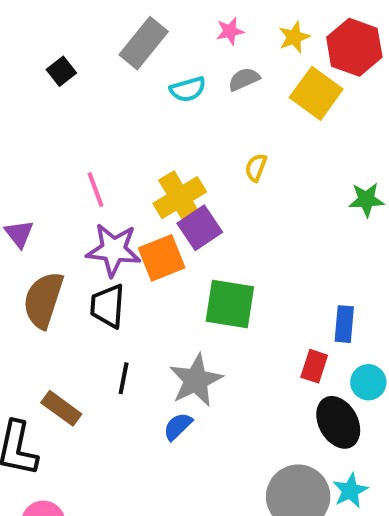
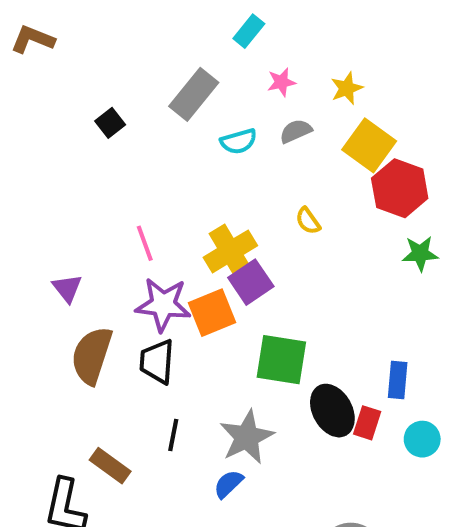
red hexagon: (354, 47) -> (400, 188), moved
yellow semicircle: (256, 168) -> (308, 221), turned -56
black ellipse: (338, 422) -> (332, 411), moved

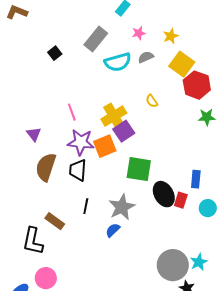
cyan semicircle: (239, 141) -> (118, 62), size x1.5

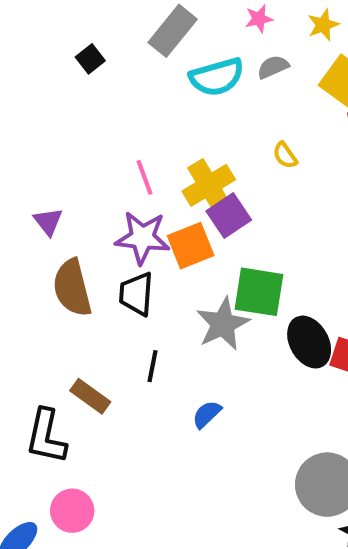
pink line: (72, 112) -> (144, 177), moved
brown semicircle: (46, 167) -> (72, 288), turned -32
gray star: (122, 207) -> (223, 324), moved

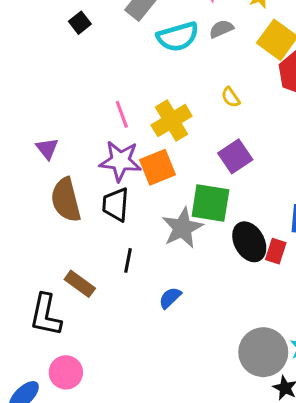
purple square: (229, 216) -> (235, 156), moved

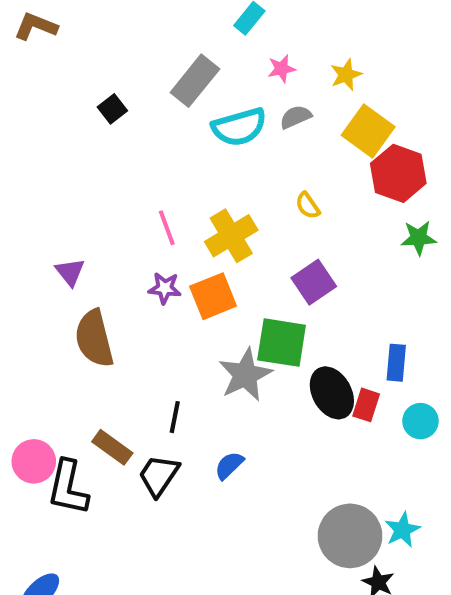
purple star: (120, 161) -> (165, 288), size x0.6
black trapezoid: (116, 205) -> (159, 475), moved, turned 30
pink circle: (66, 372) -> (34, 461), moved

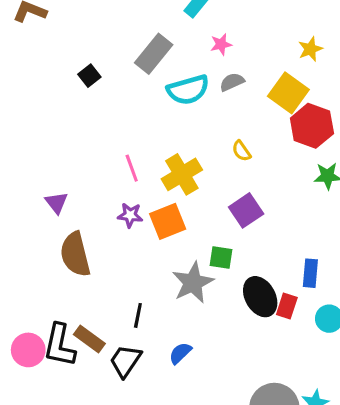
yellow star: (346, 75) -> (310, 49), moved
green square: (282, 343) -> (221, 257), size x0.6
black L-shape: (68, 488) -> (60, 345), moved

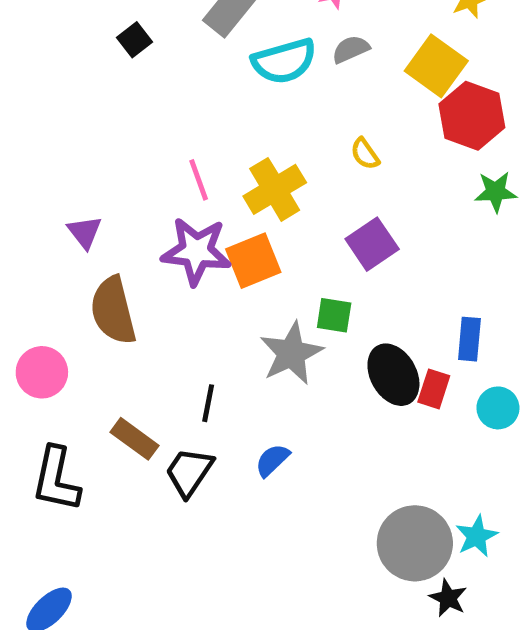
purple star: (130, 215) -> (196, 251), size x1.8
black L-shape: (60, 345) -> (56, 479), moved
pink circle: (28, 350) -> (42, 372), moved

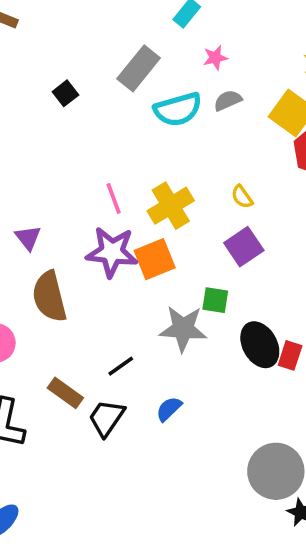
yellow semicircle: (365, 154) -> (242, 197), moved
gray star: (291, 353) -> (183, 329), turned 30
black line: (208, 403) -> (121, 366), turned 44

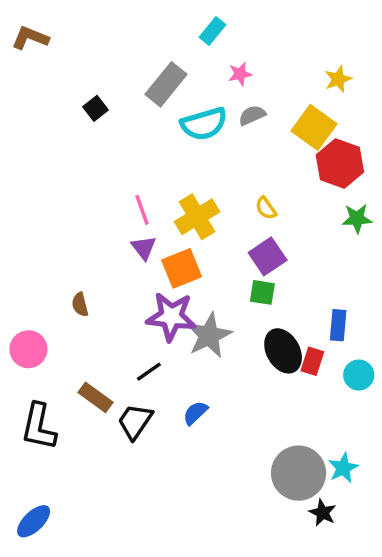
purple triangle: (28, 238) -> (144, 248), moved
purple star: (112, 252) -> (171, 317), moved
brown semicircle: (49, 297) -> (80, 304), size x0.5
green square: (215, 300) -> (262, 292), moved
gray star: (183, 329) -> (209, 335), turned -30

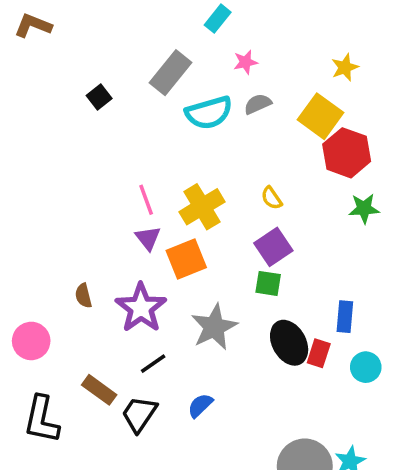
purple star: (171, 317) -> (141, 308), moved, turned 30

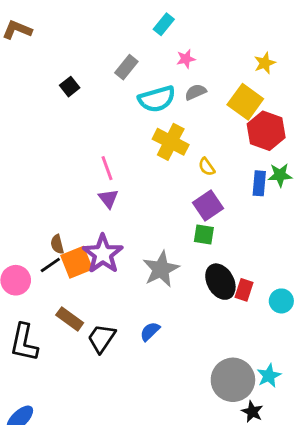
gray rectangle: (171, 73) -> (126, 67), size x0.7
yellow cross: (202, 207) -> (171, 142), moved, turned -32
orange square: (186, 259) -> (77, 262), moved
blue rectangle: (345, 317) -> (259, 183), moved
black line: (153, 364) -> (50, 265), moved

